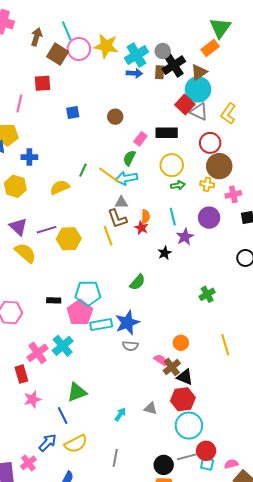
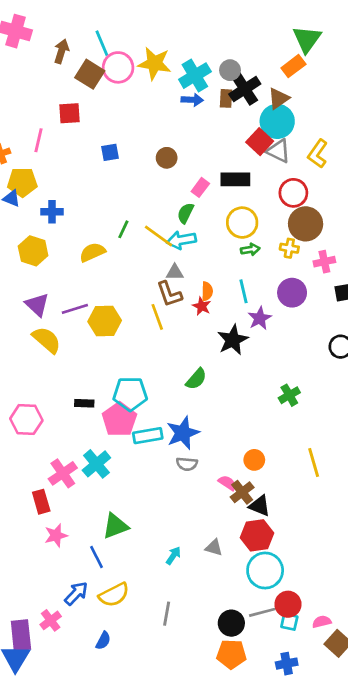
black star: (165, 253) -> (233, 340), size x1.6

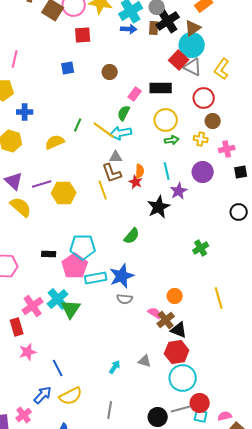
red square: (70, 113) -> (83, 35), moved
brown circle: (306, 224) -> (213, 121), size x0.6
green triangle: (115, 526) -> (71, 309), moved, turned -35

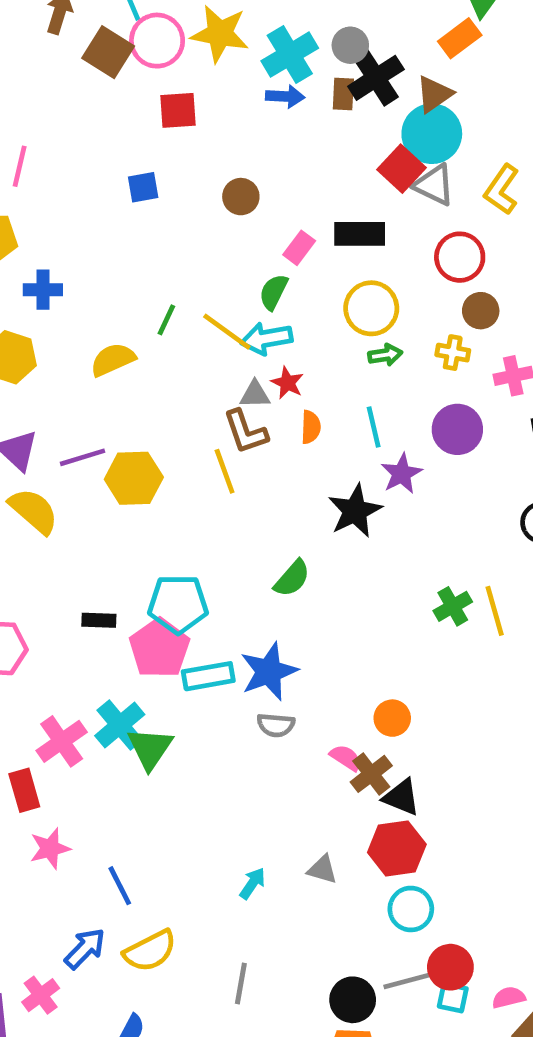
red star: (136, 182) -> (287, 383), moved
yellow line: (219, 298) -> (495, 611), moved
cyan circle: (183, 378) -> (411, 909), size x0.7

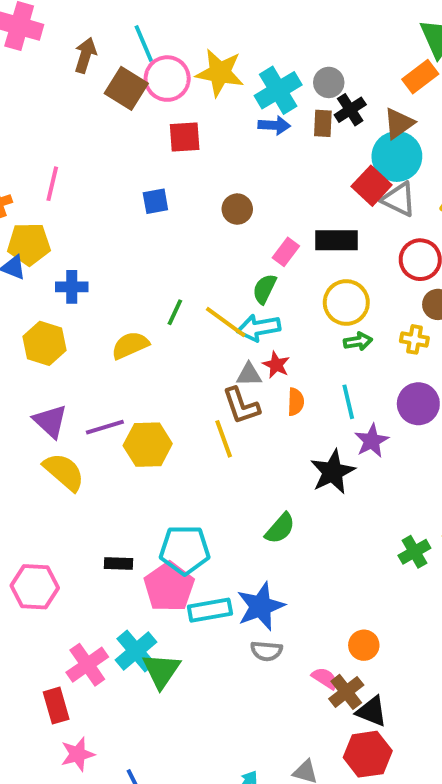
black cross: (376, 78) -> (350, 110), size x0.7

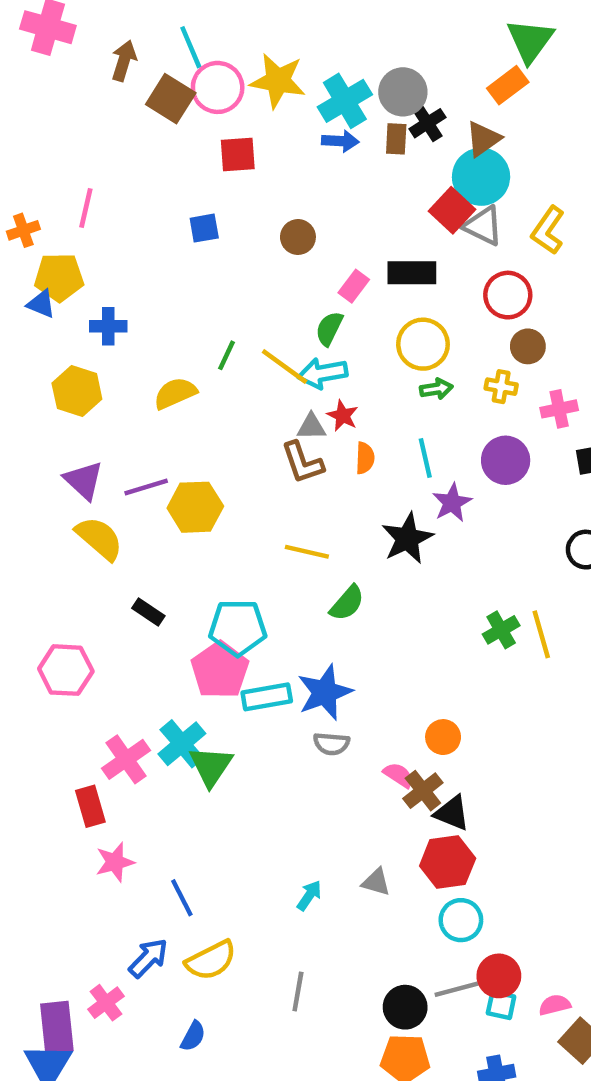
gray circle: (329, 82) -> (403, 92), size x1.4
yellow line: (224, 439) -> (307, 552), moved, turned -57
black rectangle: (118, 563) -> (148, 612), moved, turned 32

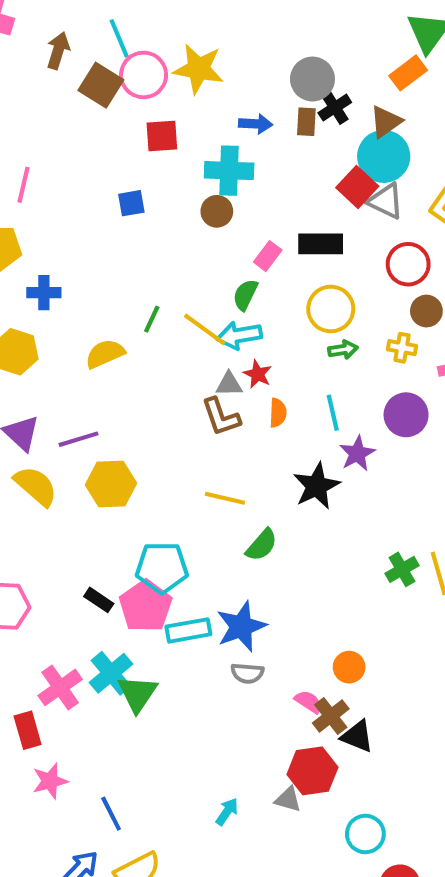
cyan cross: (345, 101) -> (229, 171), moved, turned 33
yellow hexagon: (195, 507) -> (111, 484), moved
black rectangle: (148, 612) -> (99, 600), moved
red hexagon: (448, 862) -> (312, 771), moved

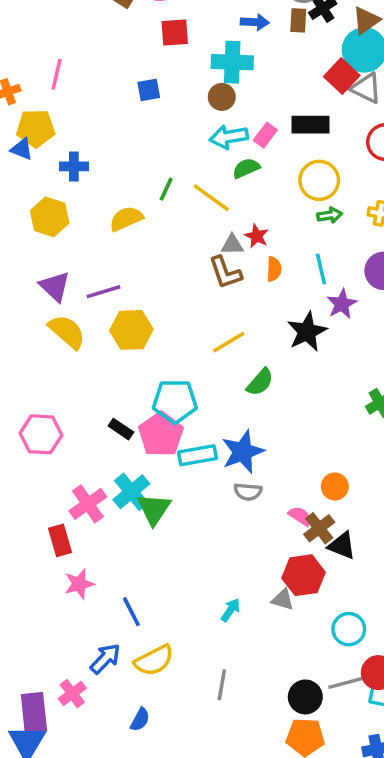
green semicircle: (245, 295) -> (246, 168), turned 40
cyan arrow: (239, 335) -> (229, 137), moved
yellow line: (225, 498) -> (229, 342), turned -44

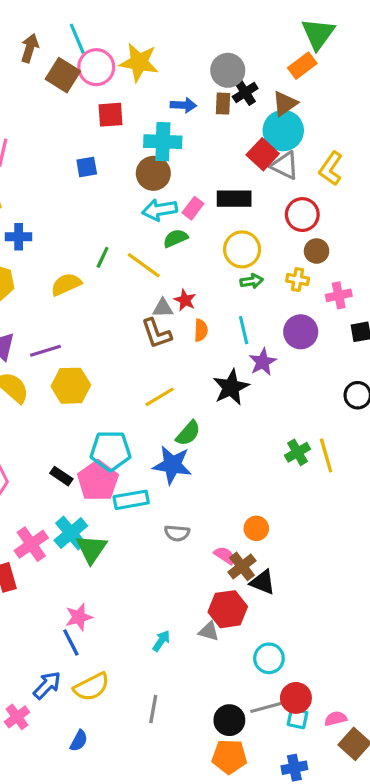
brown circle: (222, 97) -> (153, 173), size x1.4
blue star: (243, 452) -> (172, 465), moved, turned 30
pink star: (79, 584) -> (79, 617), moved

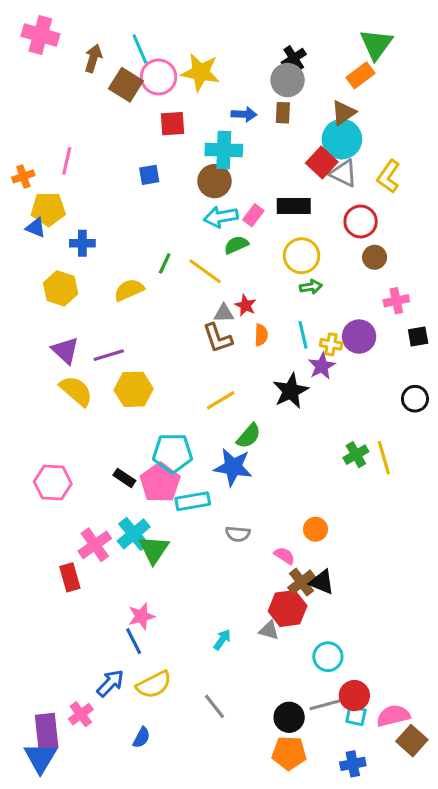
black cross: (245, 93) -> (294, 58), moved
yellow cross: (298, 280) -> (331, 344), moved
brown cross: (242, 566) -> (302, 582), moved
gray line: (153, 709) -> (214, 706), turned -48
pink semicircle: (336, 719) -> (393, 716), size x1.5

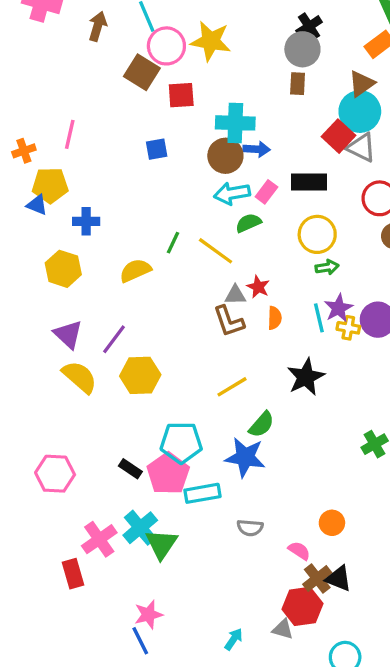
brown square: (126, 85) -> (142, 72), moved
blue arrow: (244, 114) -> (257, 149), moved
purple line: (109, 355) -> (114, 339), turned -36
purple star: (322, 366) -> (339, 308), moved

